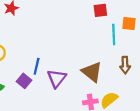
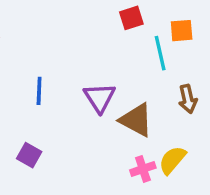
blue line: (37, 66) -> (39, 91), moved
purple triangle: (57, 78) -> (99, 98), moved

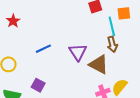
blue line: (39, 91) -> (43, 49), turned 63
brown arrow: (188, 99) -> (112, 44), moved

